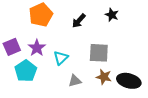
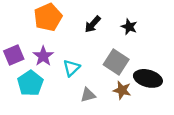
black star: (112, 15) -> (129, 27), moved
gray square: (99, 53) -> (116, 62), turned 30
black ellipse: (129, 81) -> (148, 78), moved

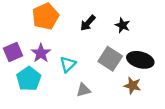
black ellipse: (148, 78) -> (140, 60), moved
brown star: (122, 90) -> (133, 86), moved

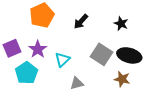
black star: (122, 25) -> (121, 24), moved

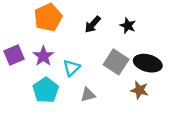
black star: (121, 24) -> (128, 26), moved
cyan pentagon: (26, 73) -> (46, 90), moved

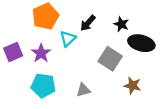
black ellipse: (148, 63) -> (141, 43), moved
cyan triangle: (72, 68) -> (68, 39), moved
cyan pentagon: (46, 90) -> (43, 86), turned -30

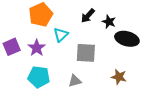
black arrow: (88, 23) -> (88, 16), moved
gray square: (110, 59) -> (86, 53), moved, turned -30

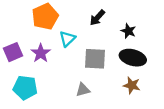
black star: (109, 22) -> (128, 31), moved
black ellipse: (127, 39) -> (133, 58), moved
cyan pentagon: (39, 77) -> (25, 88), moved

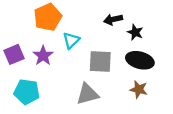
black arrow: (97, 18) -> (113, 19), moved, turned 35
gray triangle: (83, 90) -> (87, 94), size x1.5

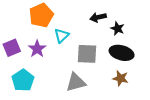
cyan pentagon: (27, 92) -> (23, 80), turned 30

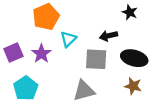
black arrow: (98, 17) -> (108, 36), moved
black star: (117, 28) -> (130, 12), moved

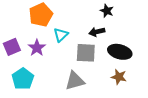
black star: (130, 12) -> (107, 11), moved

